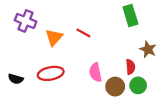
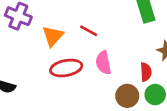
pink semicircle: (95, 72) -> (103, 63), moved
red ellipse: (51, 73) -> (66, 68), moved

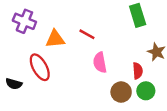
orange triangle: (53, 36) -> (55, 39), turned 42
red ellipse: (66, 68) -> (40, 67), moved, turned 72

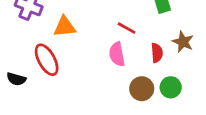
red line: (87, 34) -> (127, 28), moved
red semicircle: (138, 71) -> (157, 53), moved

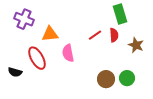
red line: (127, 28) -> (95, 35), turned -64
red semicircle: (157, 53) -> (114, 35), moved
pink semicircle: (117, 54) -> (68, 53), moved

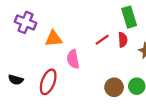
red ellipse: (37, 58) -> (48, 82), moved, turned 50

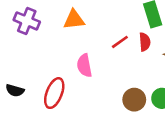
orange triangle: (54, 39) -> (74, 20), moved

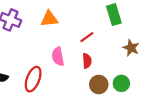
red semicircle: (145, 42) -> (87, 61), moved

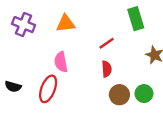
pink semicircle: (58, 56) -> (61, 62), moved

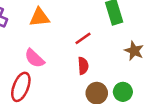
pink semicircle: (61, 62) -> (35, 58), turned -36

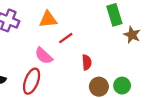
red line: (83, 38) -> (66, 38), moved
brown star: (134, 51) -> (132, 35), moved

